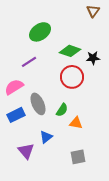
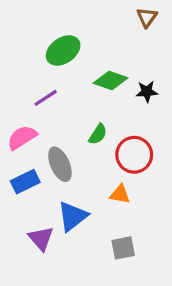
red circle: (72, 77) -> (134, 155), moved
green semicircle: (62, 110) -> (98, 134), moved
blue triangle: (46, 137) -> (73, 216), size x1.5

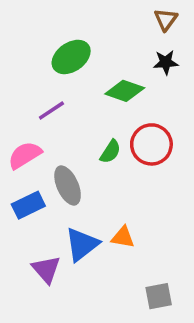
black star: (147, 92) -> (166, 62), moved
red circle: (134, 155) -> (151, 144), moved
orange triangle: (120, 194) -> (123, 237), moved
gray square: (123, 248) -> (159, 296), moved

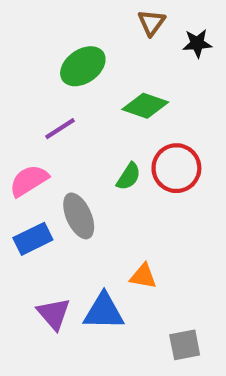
brown triangle: (166, 19) -> (151, 23), moved
black star: (166, 62) -> (197, 43), moved
blue triangle: (82, 244) -> (104, 312), moved, turned 39

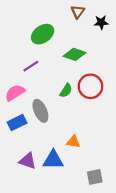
purple triangle: (54, 314) -> (28, 161), turned -30

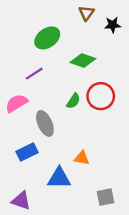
blue rectangle: (17, 123) -> (27, 152), moved
purple triangle: (28, 161) -> (21, 201), moved

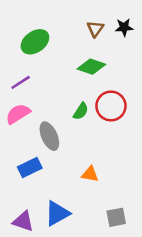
brown triangle: (86, 13) -> (95, 29), moved
green ellipse: (47, 38) -> (35, 42), moved
purple line: (34, 74) -> (21, 82), moved
blue triangle: (59, 178) -> (57, 213), moved, turned -30

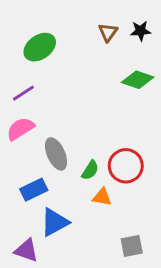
green diamond: (91, 67) -> (138, 80), moved
red circle: (111, 106) -> (126, 166), moved
green semicircle: (81, 111) -> (90, 170), moved
blue triangle: (57, 213) -> (55, 222), moved

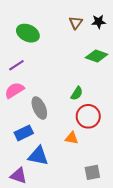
green ellipse: (40, 47) -> (28, 33), turned 60
green semicircle: (90, 170) -> (77, 93), moved
blue triangle: (55, 222) -> (38, 156), turned 40

